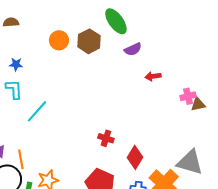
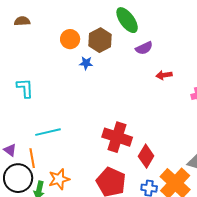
blue star: (16, 64) -> (86, 63), moved
cyan line: (37, 111) -> (48, 132), moved, turned 35
red cross: (106, 138) -> (117, 137), size x1.8

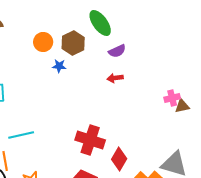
red arrow: (164, 75) -> (115, 78), moved

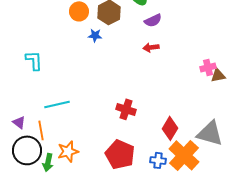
red cross: (90, 140) -> (126, 109), size x0.7
red diamond: (119, 159) -> (170, 128), moved

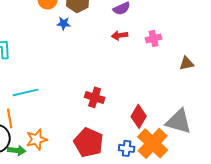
pink cross: (208, 67) -> (154, 38), moved
green arrow: (48, 162) -> (17, 150), turned -96

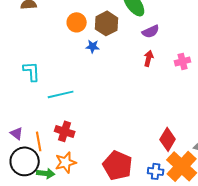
red arrow: (120, 35) -> (149, 58), turned 112
cyan line: (26, 92) -> (61, 94), moved
red cross: (95, 97) -> (65, 131), moved

